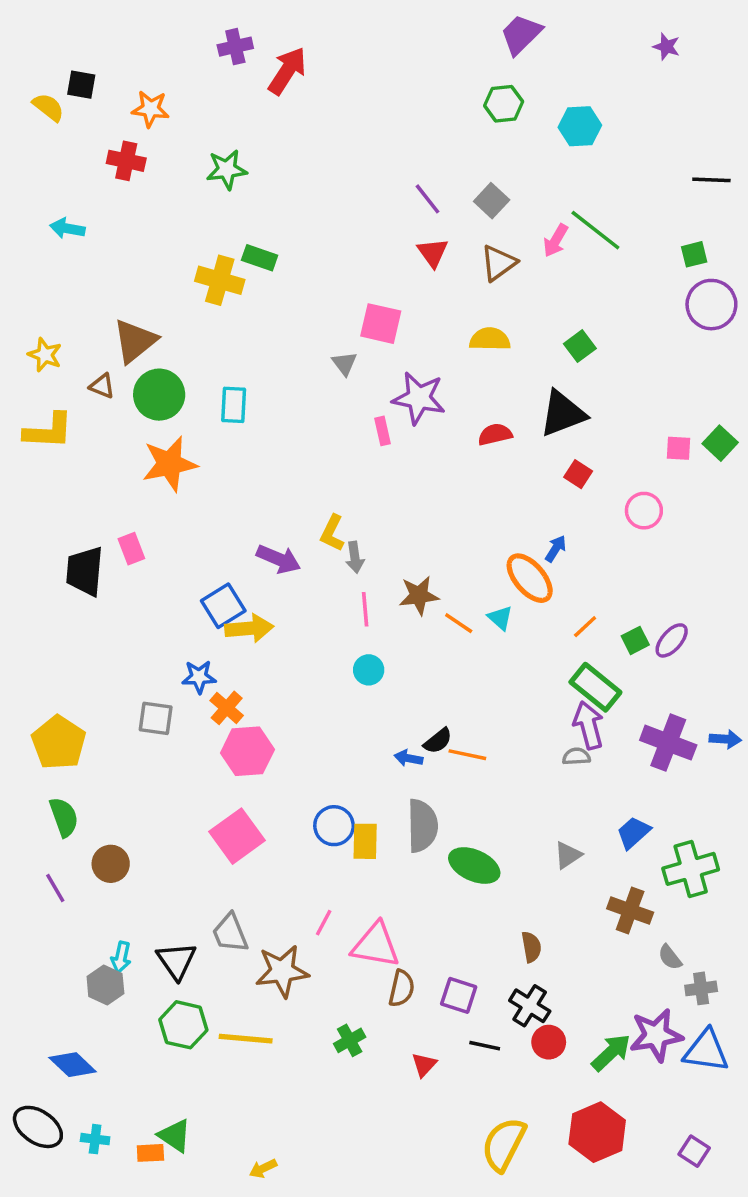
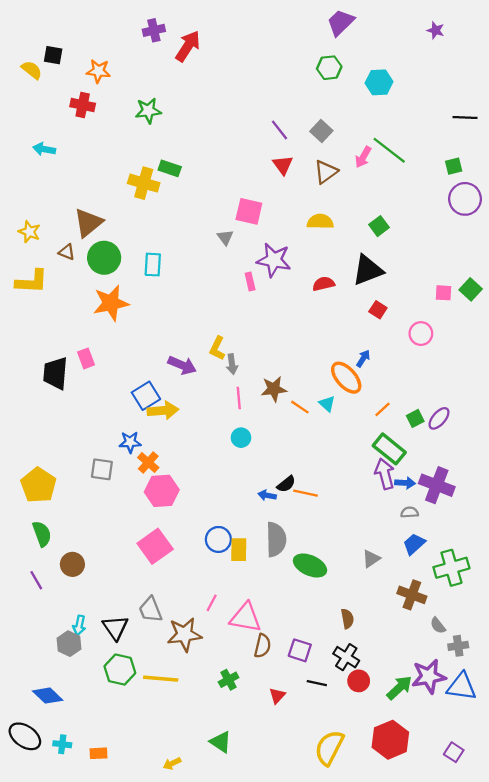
blue arrow: (725, 739) -> (405, 483), moved
gray semicircle: (576, 756) -> (410, 512), moved
green triangle: (175, 1136) -> (221, 742), moved

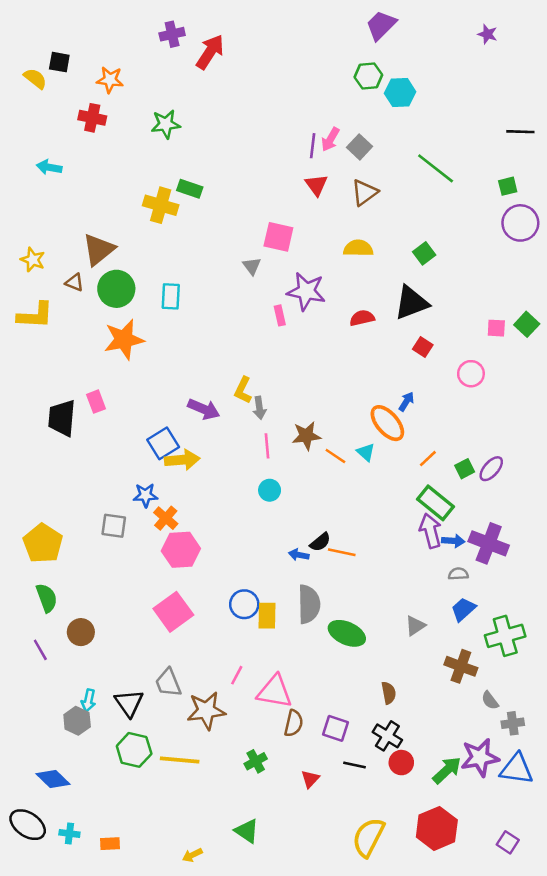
cyan hexagon: (379, 82) -> (400, 92), moved
purple line: (279, 130) -> (313, 146), turned 45
pink arrow: (363, 157) -> (330, 139), moved

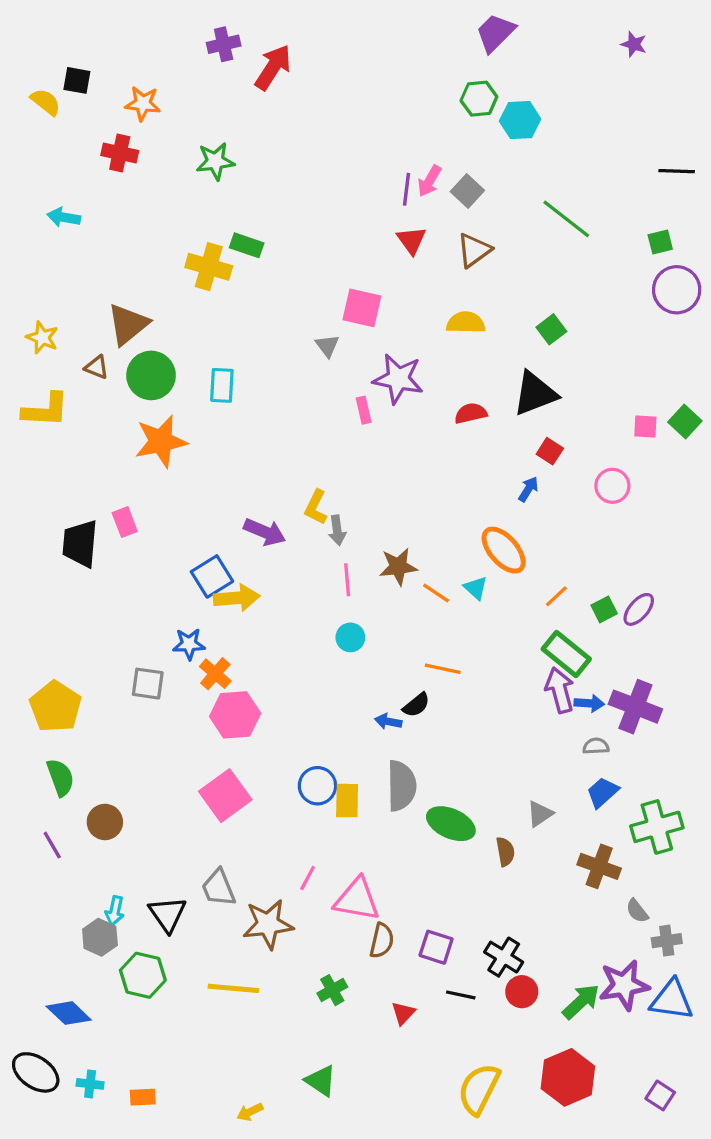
blue arrow: (406, 402) -> (528, 489), moved
orange line: (342, 552) -> (443, 669), moved
brown semicircle: (389, 693) -> (505, 852), moved
green hexagon: (134, 750) -> (143, 975), moved

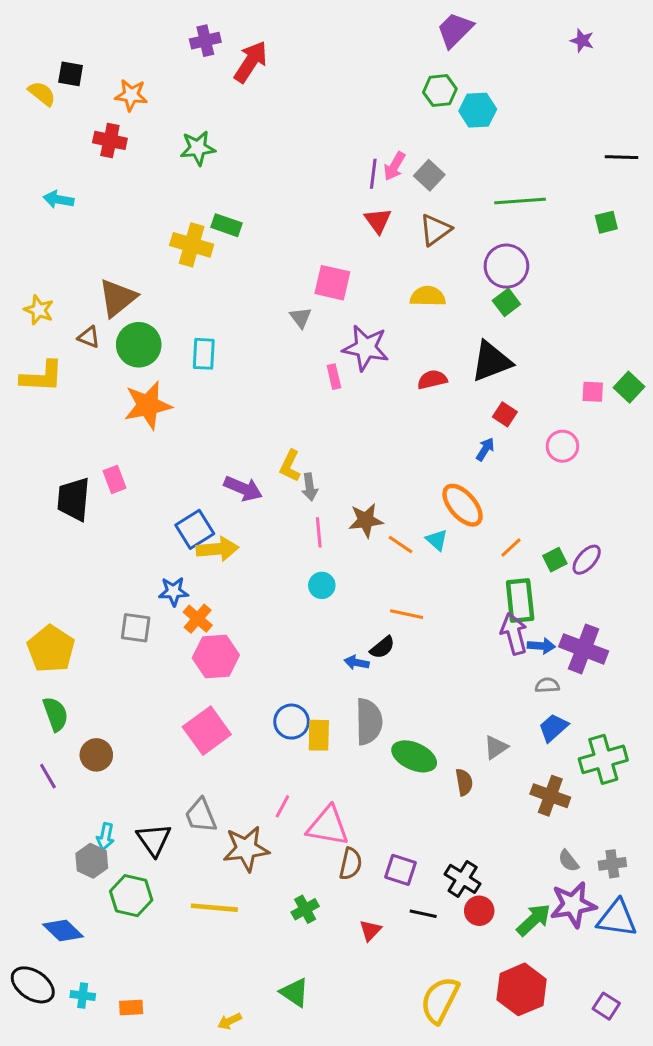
green line: (566, 219) -> (520, 201), turned -42
purple circle: (677, 290) -> (506, 266), moved
green rectangle: (566, 654) -> (520, 601), turned 45
gray semicircle: (637, 911) -> (568, 861), moved

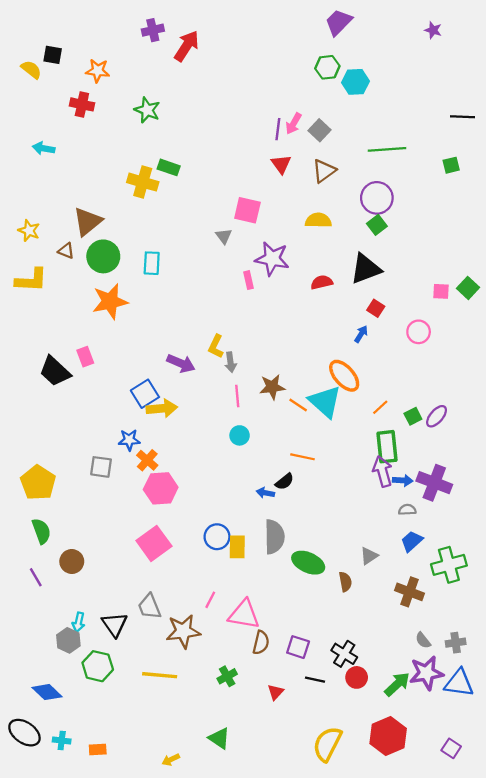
green star: (198, 148) -> (147, 110), turned 30
black trapezoid: (74, 499) -> (55, 371), turned -52
cyan triangle: (437, 540) -> (325, 402), size x2.0

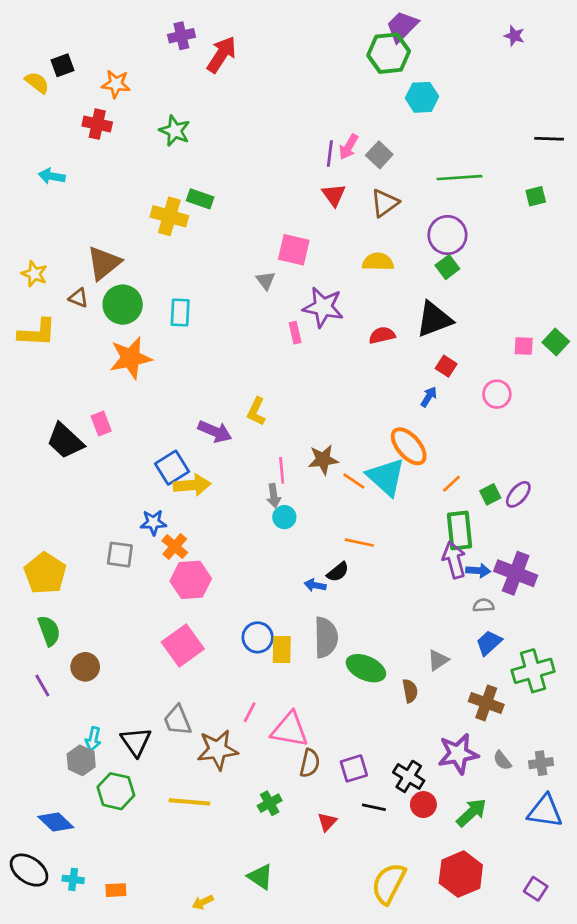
black square: (53, 55) -> (62, 65), turned -30
green hexagon: (327, 67) -> (389, 53), moved, size x1.4
gray arrow: (231, 362) -> (274, 496), moved
purple square: (298, 647) -> (354, 768), turned -35
purple star: (426, 673) -> (458, 754), moved

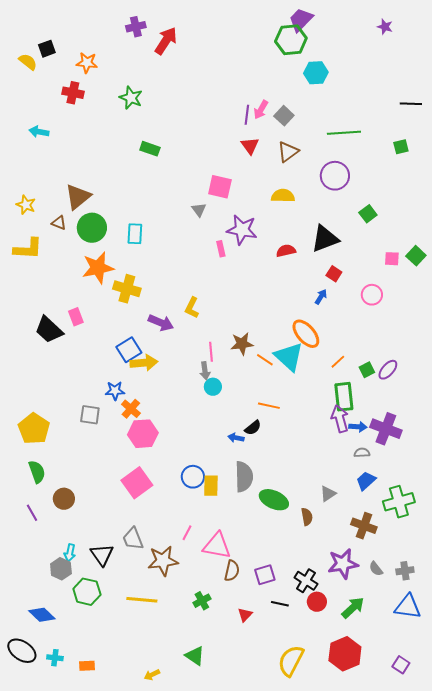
yellow cross: (169, 216) -> (127, 289), moved
green square: (447, 267) -> (368, 214), moved

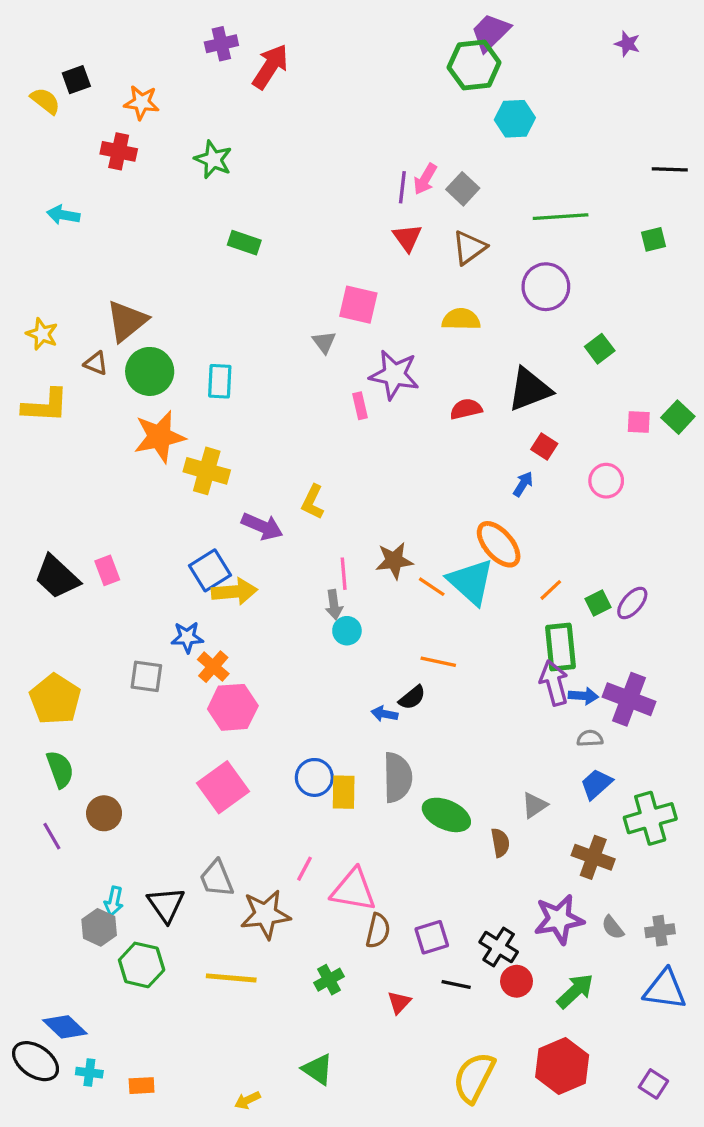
pink rectangle: (76, 317) -> (107, 570), moved
black trapezoid: (49, 330) -> (57, 577), moved
blue diamond: (42, 615) -> (65, 1027), moved

